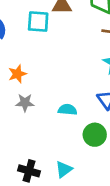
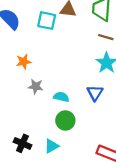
gray star: (25, 103) -> (36, 86), moved
green circle: (95, 135) -> (65, 120), moved

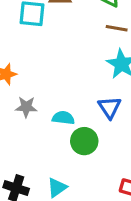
green circle: (65, 120) -> (84, 141), moved

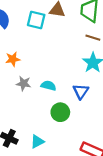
cyan semicircle: (63, 118) -> (48, 86), moved

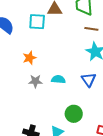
orange star: (13, 59) -> (29, 58), moved
green circle: (60, 112) -> (74, 114), moved

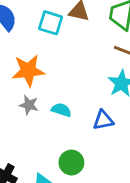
orange star: (29, 58) -> (28, 71), size x1.6
blue triangle: (89, 80) -> (103, 120), turned 42

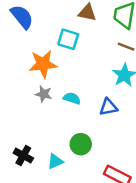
cyan square: (51, 23) -> (68, 39), moved

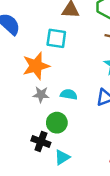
green circle: (81, 144) -> (57, 123), moved
black cross: (23, 156) -> (41, 142), moved

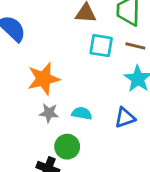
cyan square: (56, 38) -> (101, 46), moved

